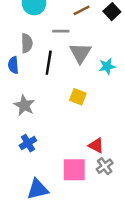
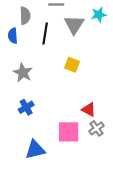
cyan star: (107, 66) -> (99, 15), moved

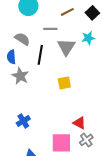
gray semicircle: (25, 16) -> (22, 39), turned -56
yellow square: (72, 65) -> (64, 83), turned -32
gray star: (23, 73) -> (20, 76), moved

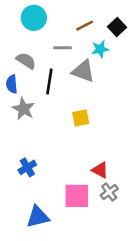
cyan star: (88, 38) -> (100, 49), moved
gray triangle: (66, 47) -> (83, 71), turned -42

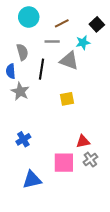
brown line: (85, 26) -> (62, 23), moved
gray semicircle: (26, 61) -> (22, 52), turned 42
red triangle: (100, 170) -> (83, 141), turned -40

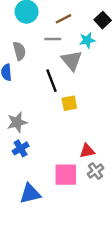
gray triangle: (69, 61) -> (72, 60), turned 30
black line: (41, 69) -> (52, 81), moved, turned -30
gray star: (20, 91) -> (17, 122), moved, turned 30

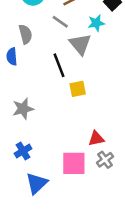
gray line: (53, 39) -> (60, 22), turned 35
blue cross: (21, 148) -> (23, 151), moved
blue triangle: (30, 194) -> (37, 183), turned -30

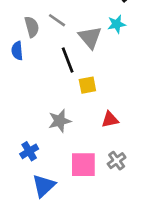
gray line: (60, 22) -> (57, 20), moved
cyan star: (96, 23) -> (117, 24), moved
gray star: (23, 109) -> (60, 121), moved
red triangle: (96, 139) -> (110, 120), moved

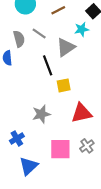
cyan star: (117, 24) -> (82, 29), moved
gray triangle: (90, 37) -> (66, 47), turned 36
red triangle: (110, 120) -> (82, 113), size x1.5

